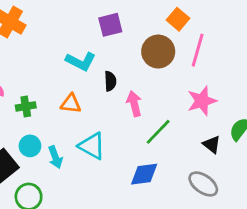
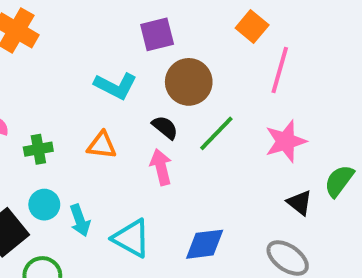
brown circle: (158, 52) -> (189, 82), moved
black semicircle: (110, 81) -> (165, 127), moved, turned -48
pink arrow: (134, 104) -> (161, 167), moved
green line: (158, 132) -> (216, 133), moved
cyan triangle: (92, 146) -> (131, 238), moved

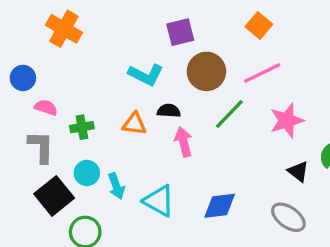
pink line: (280, 70) -> (262, 73), moved, turned 48
black semicircle: (165, 127) -> (169, 111), moved, turned -35

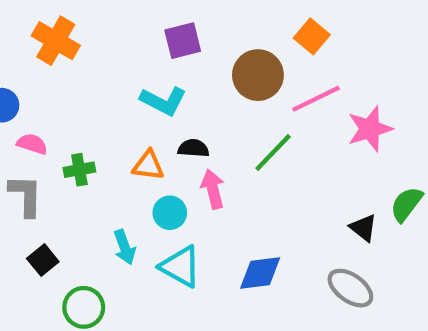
purple square: (180, 32) -> (183, 41), moved
brown circle: (206, 71) -> (258, 75), moved
pink star: (287, 121) -> (370, 129), moved
cyan circle: (87, 173) -> (170, 213), moved
black square: (54, 196) -> (43, 260), size x0.6

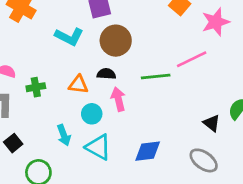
brown circle: (258, 75) -> (116, 41), moved
pink line: (316, 99) -> (192, 59), moved
cyan L-shape: (163, 101) -> (69, 37), moved
pink star: (370, 129) -> (216, 22), moved
green line: (273, 153) -> (156, 77), turned 40

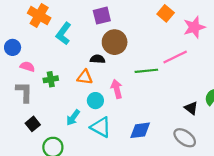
cyan L-shape: (69, 37) -> (64, 34), moved, turned 100
black semicircle: (106, 74) -> (98, 59), moved
cyan arrow: (64, 135) -> (73, 118), turned 56

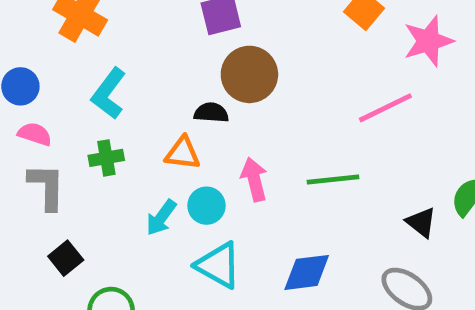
cyan L-shape: (64, 34) -> (109, 94), moved
pink semicircle: (27, 67) -> (35, 134), moved
green line: (146, 71) -> (333, 179), moved
cyan arrow: (73, 118) -> (161, 218), moved

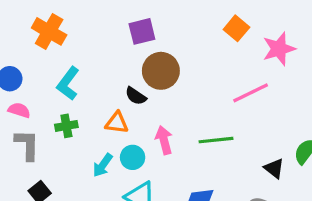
black semicircle: (211, 113) -> (136, 96), turned -150

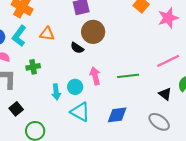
cyan L-shape: (68, 83) -> (19, 36), moved
pink line: (251, 93) -> (168, 61), moved
orange triangle: (117, 123) -> (47, 34), moved
cyan arrow: (103, 165) -> (56, 92), turned -42

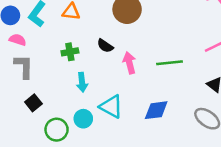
black semicircle: (77, 48) -> (105, 46), moved
green cross: (33, 67) -> (70, 52), moved
cyan circle: (75, 87) -> (83, 119), moved

